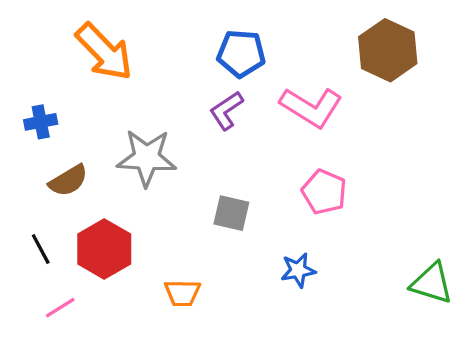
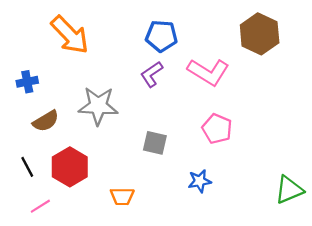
green triangle: (432, 283) -> (289, 190), turned -40

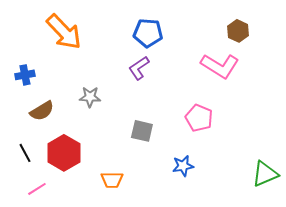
brown hexagon: (260, 34) -> (238, 31), size x0.6
pink L-shape: (208, 72) -> (220, 66), moved
gray star: (98, 106) -> (90, 97), size x0.6

